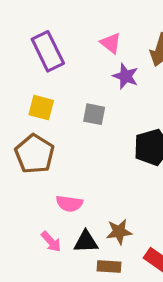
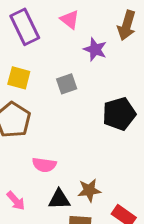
pink triangle: (111, 43) -> (70, 19), moved
gray square: (94, 114) -> (67, 84), turned -30
pink arrow: (51, 242) -> (16, 201), moved

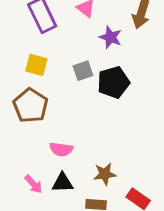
black pentagon: (119, 114) -> (113, 82), moved
black triangle: (59, 199) -> (63, 183), moved

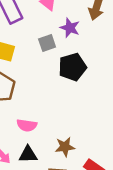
gray square: (83, 71) -> (47, 43), moved

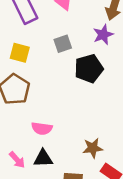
purple star: (70, 28) -> (103, 35), moved, turned 30
brown star: (65, 147) -> (93, 148), moved

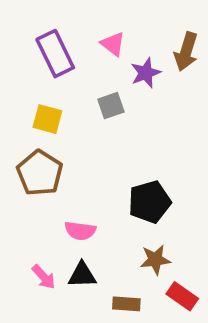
purple star: (103, 35) -> (146, 73), moved
black pentagon: (89, 68) -> (149, 202), moved

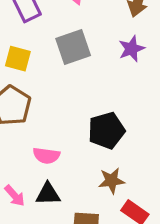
purple star: (146, 73) -> (132, 49), moved
gray square: (111, 106) -> (73, 47), size x1.5

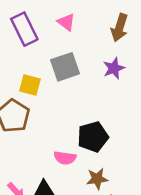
yellow square: (18, 59) -> (30, 85), moved
pink semicircle: (46, 156) -> (65, 158), moved

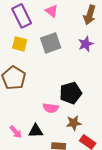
yellow square: (30, 85) -> (20, 44), moved

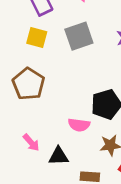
pink arrow: (16, 132) -> (31, 143), moved

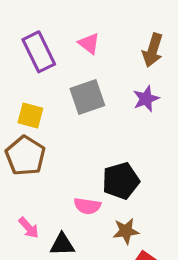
yellow square: (37, 37) -> (30, 115), moved

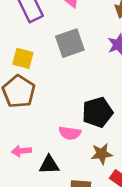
pink arrow: (29, 228) -> (21, 151), turned 126

